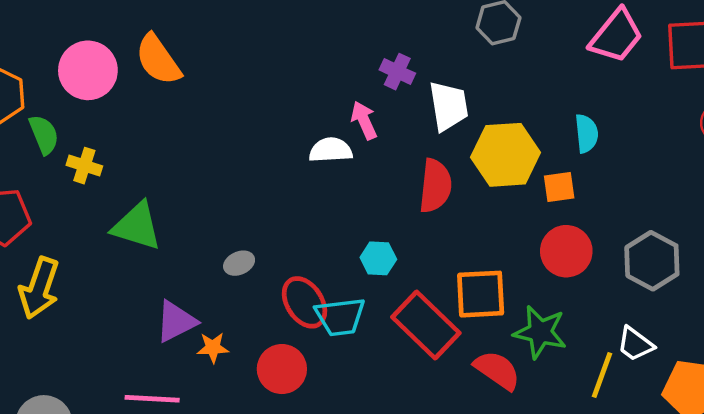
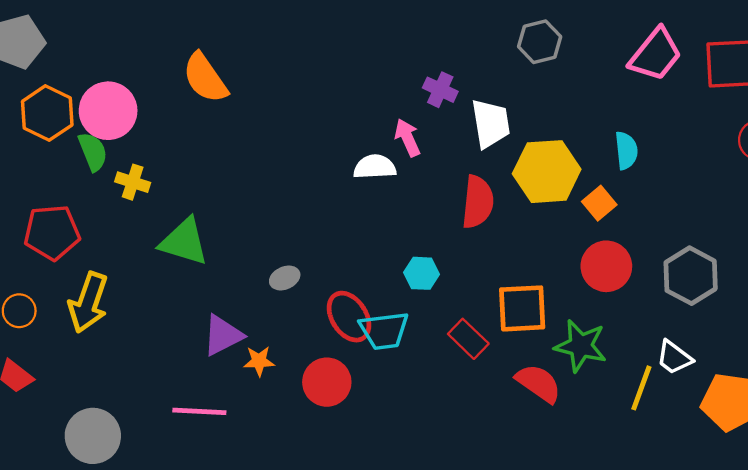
pink circle: (88, 70) -> (108, 111), moved
orange square: (559, 187) -> (599, 203), turned -32
red rectangle: (426, 325) -> (468, 339), size x0.6

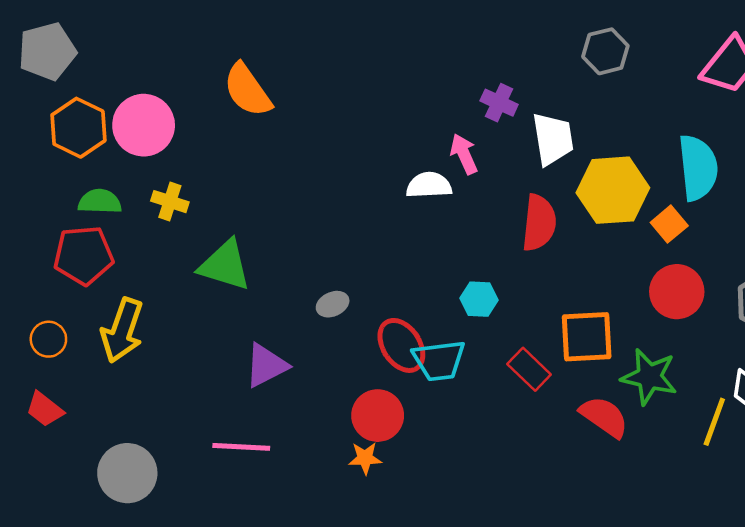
cyan semicircle: (626, 150) -> (698, 168), size x1.6
green semicircle: (93, 152) -> (100, 202), moved, turned -66
orange star: (259, 361) -> (365, 458), moved

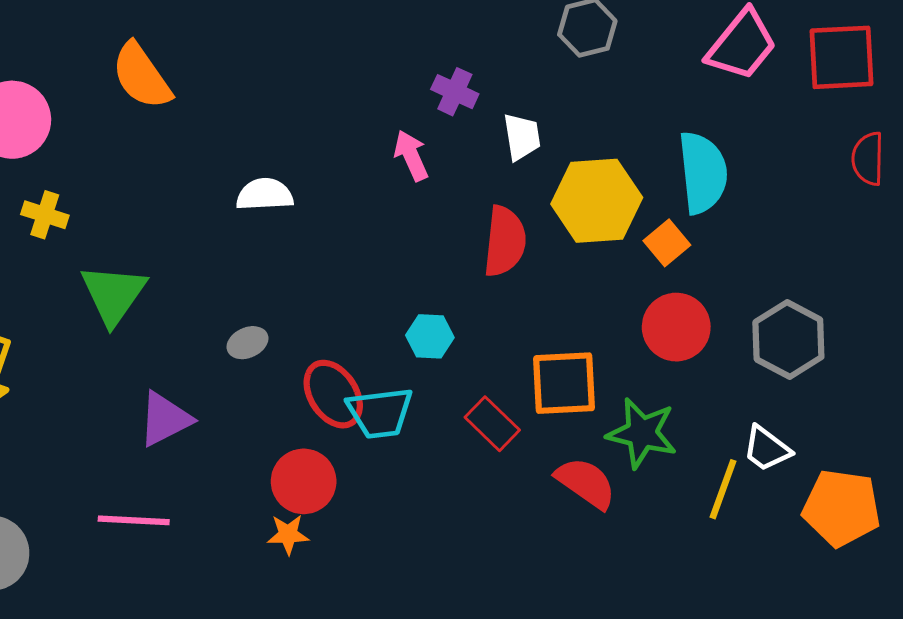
white trapezoid: (553, 139) -> (522, 137), size x0.7
white semicircle: (429, 185) -> (265, 195), moved
green triangle: (225, 265) -> (113, 294), turned 48

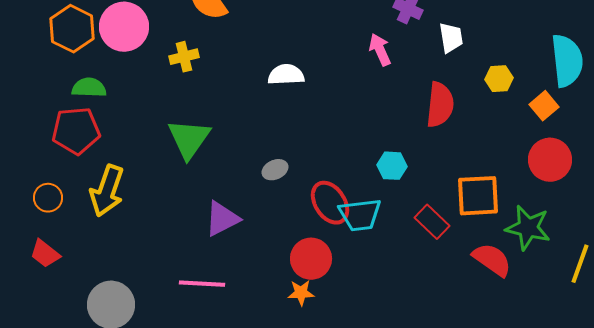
yellow hexagon: (597, 201) -> (499, 79), size x0.5
yellow cross: (45, 215) -> (184, 57), moved, turned -32

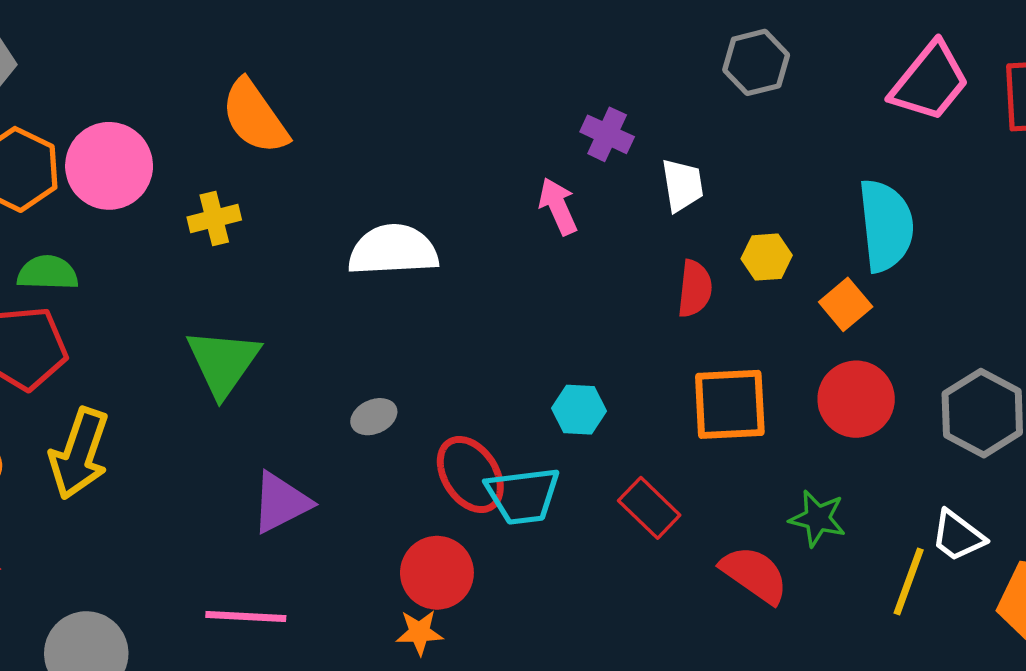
white semicircle: (286, 75) -> (393, 250), size x1.4
red semicircle: (440, 105) -> (695, 289), moved, size x0.7
orange square: (478, 196) -> (730, 404), moved
green star: (528, 228) -> (817, 518), size x0.7

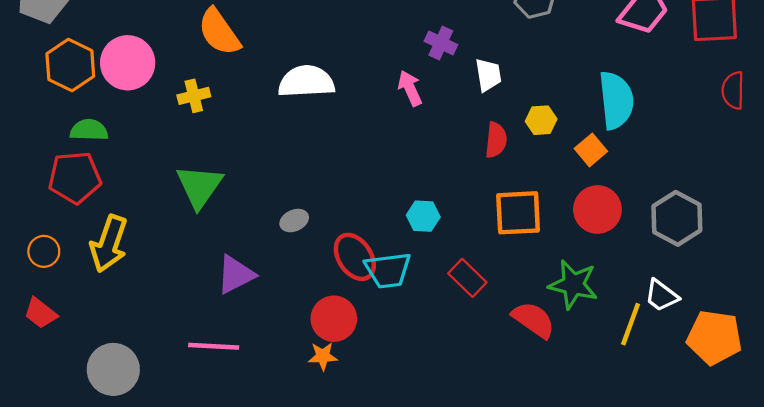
white semicircle: (393, 250) -> (306, 82), moved
green star: (817, 518) -> (573, 284), size x1.4

